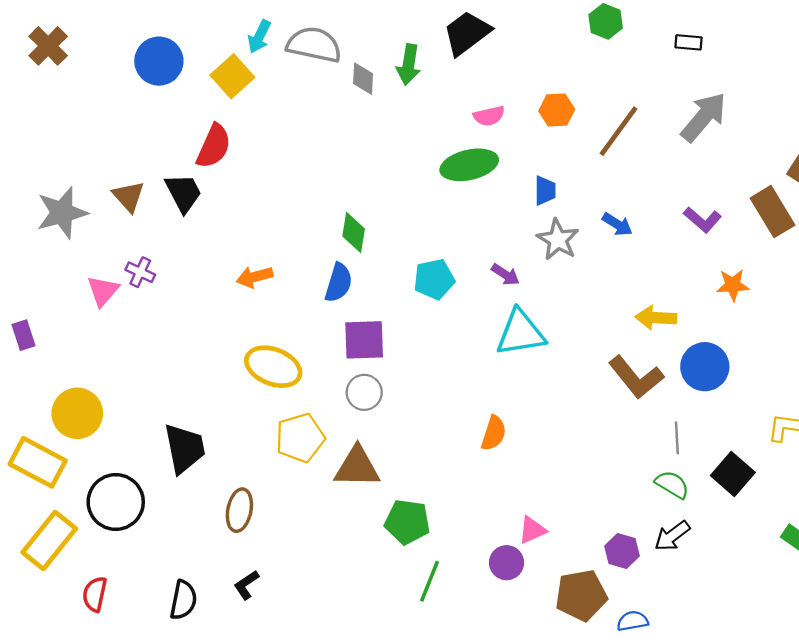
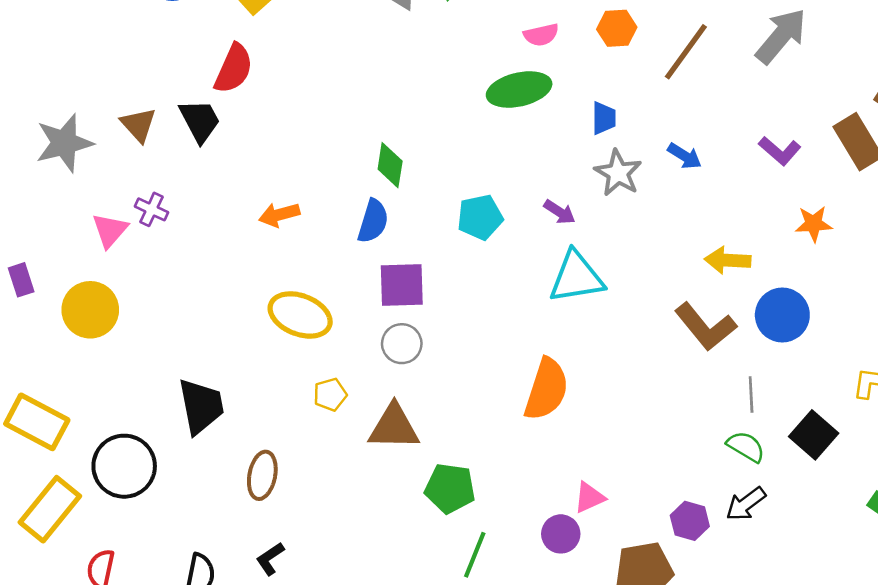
yellow circle: (77, 413) -> (90, 310), moved
orange semicircle: (494, 433) -> (546, 389), size x1.6
yellow pentagon: (300, 438) -> (330, 394), size x0.6

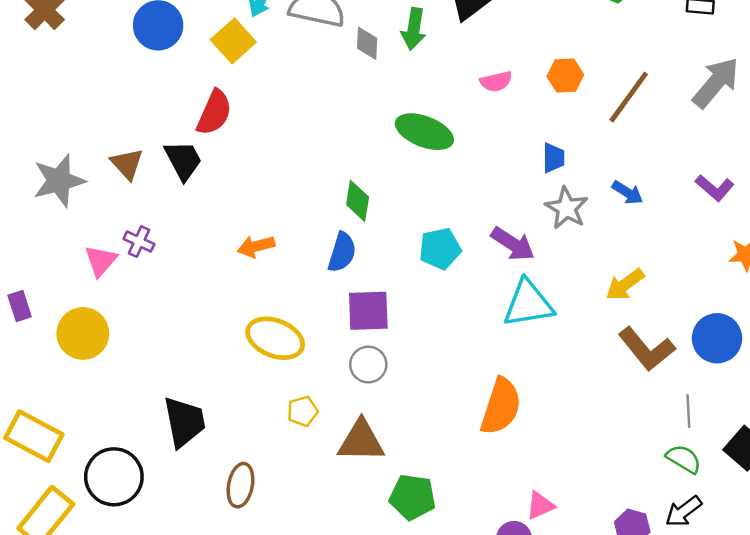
green ellipse: (519, 90) -> (424, 132), moved, turned 34
purple arrow: (559, 212) -> (513, 244), size x1.5
yellow arrow: (728, 260) -> (625, 285), moved, turned -39

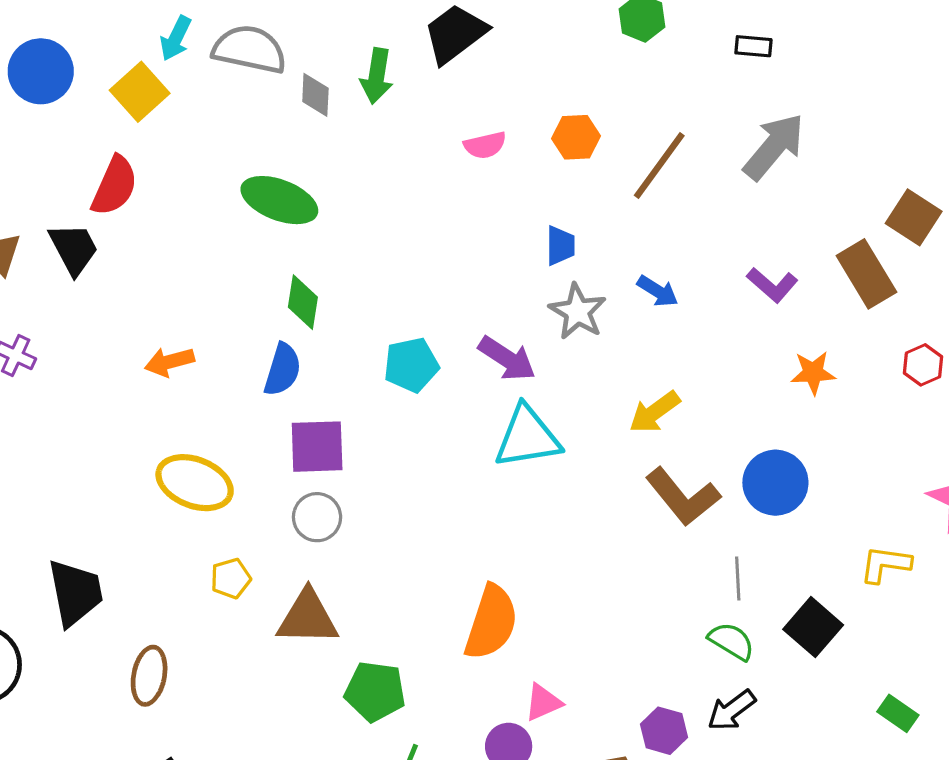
green ellipse: (424, 132) -> (279, 200), moved
orange semicircle: (501, 406) -> (491, 622), moved

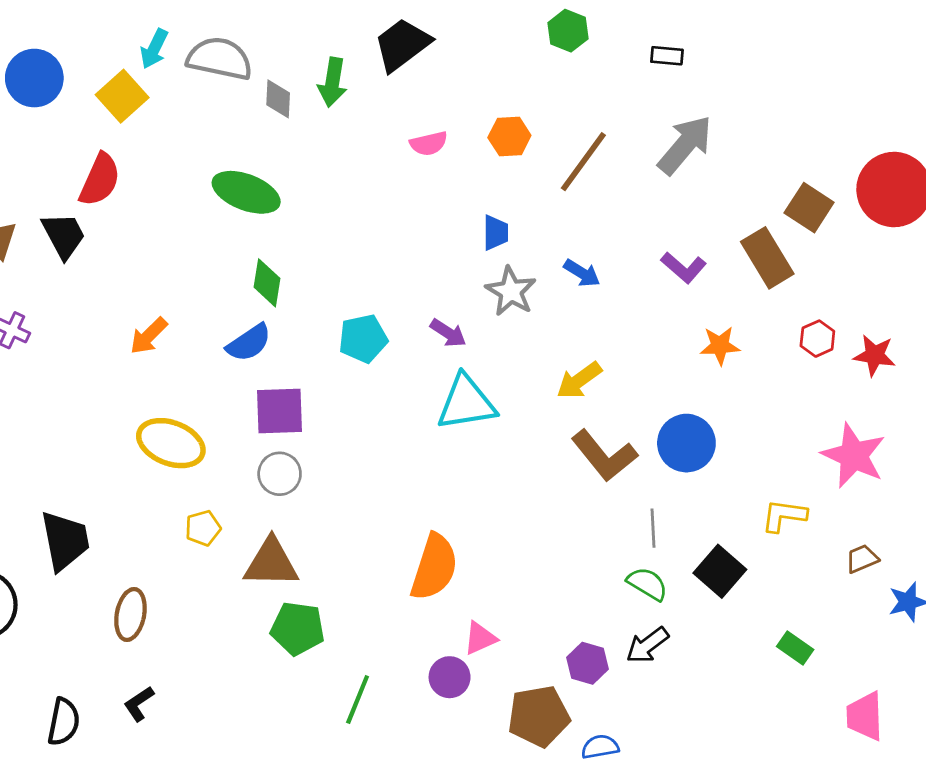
purple arrow: (507, 359) -> (448, 333), size x0.7
orange arrow: (169, 362) -> (149, 336), turned -30
blue semicircle: (282, 370) -> (249, 343), turned 39
green pentagon: (375, 691) -> (298, 628), moved

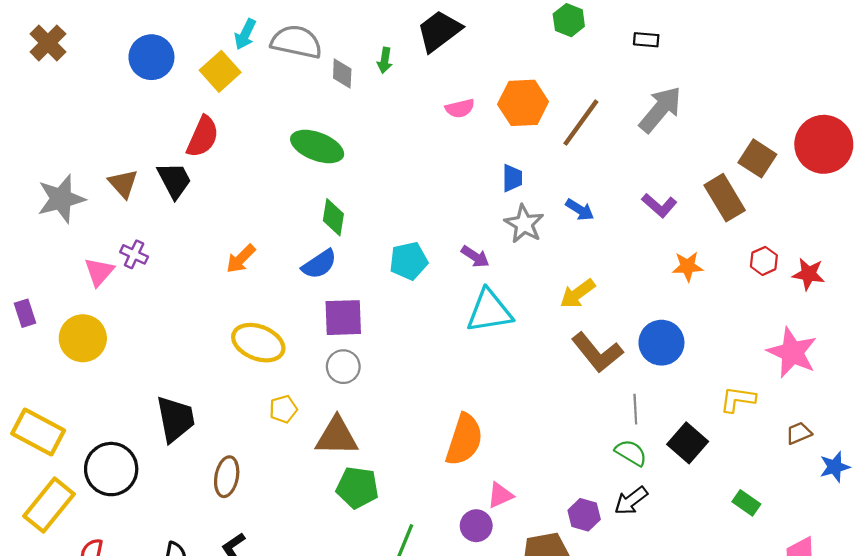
green arrow: (333, 82) -> (385, 60), size x0.7
orange hexagon: (509, 137) -> (523, 103), size x1.5

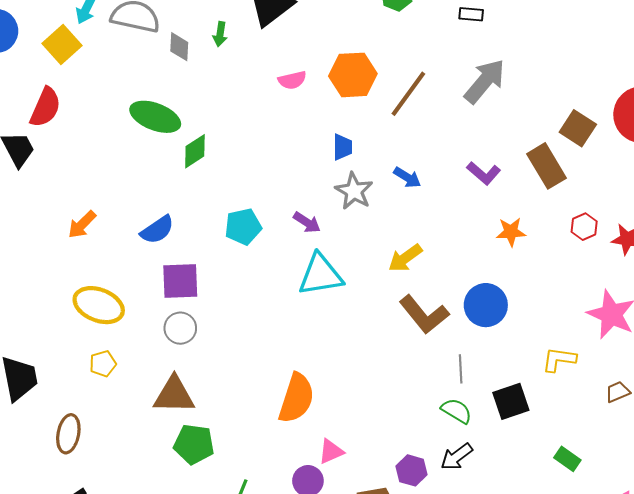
green diamond: (333, 217) -> (195, 151), moved, turned 48
yellow pentagon: (283, 409) -> (103, 364), moved
black square: (688, 443) -> (511, 401), turned 30

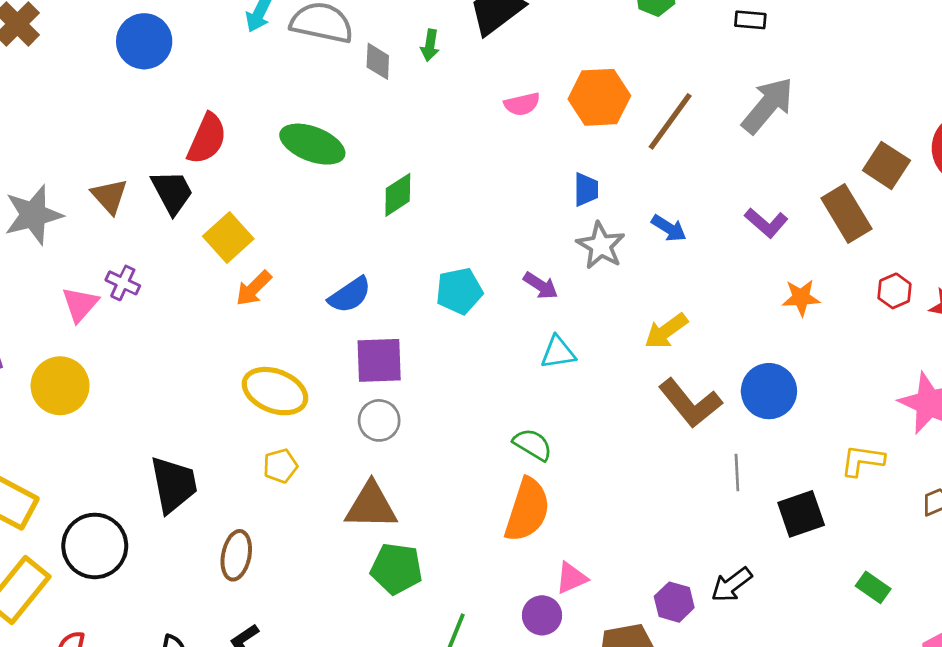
yellow square: (62, 45) -> (228, 238), moved
green ellipse: (155, 117) -> (312, 144), moved
cyan triangle: (320, 275) -> (558, 352), size x0.6
green semicircle: (456, 411) -> (533, 444), moved

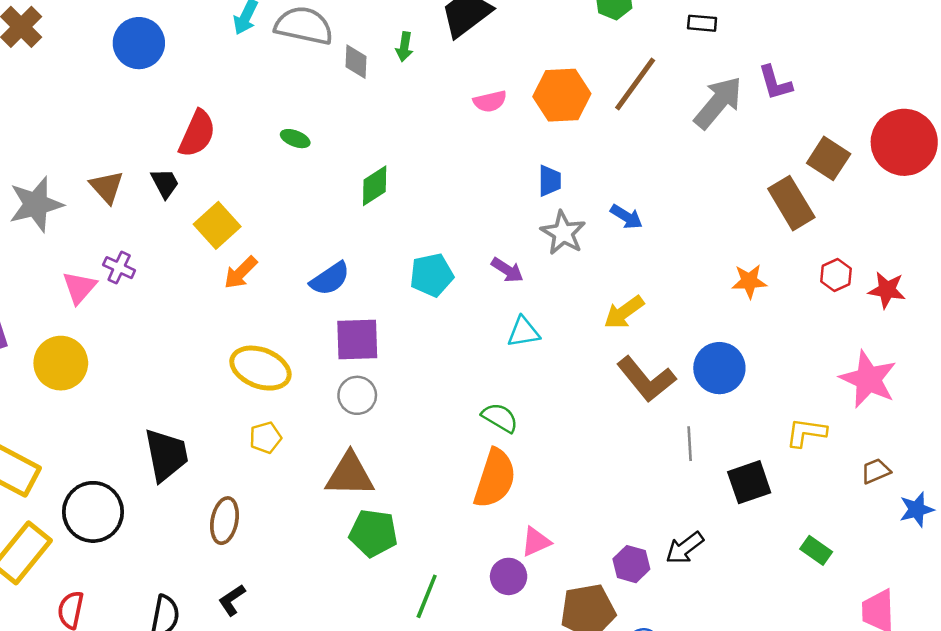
brown line: (670, 121) -> (635, 84), moved
green ellipse: (312, 144) -> (295, 139), size x0.5
black trapezoid: (172, 192) -> (165, 183), size x0.7
purple L-shape: (766, 223) -> (775, 83), moved, turned 33

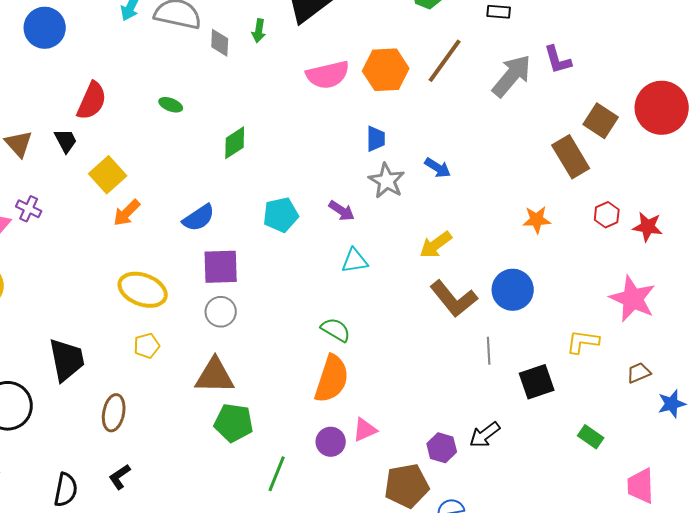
pink semicircle: (490, 101) -> (328, 75), size x1.6
purple circle: (509, 576) -> (331, 442), moved

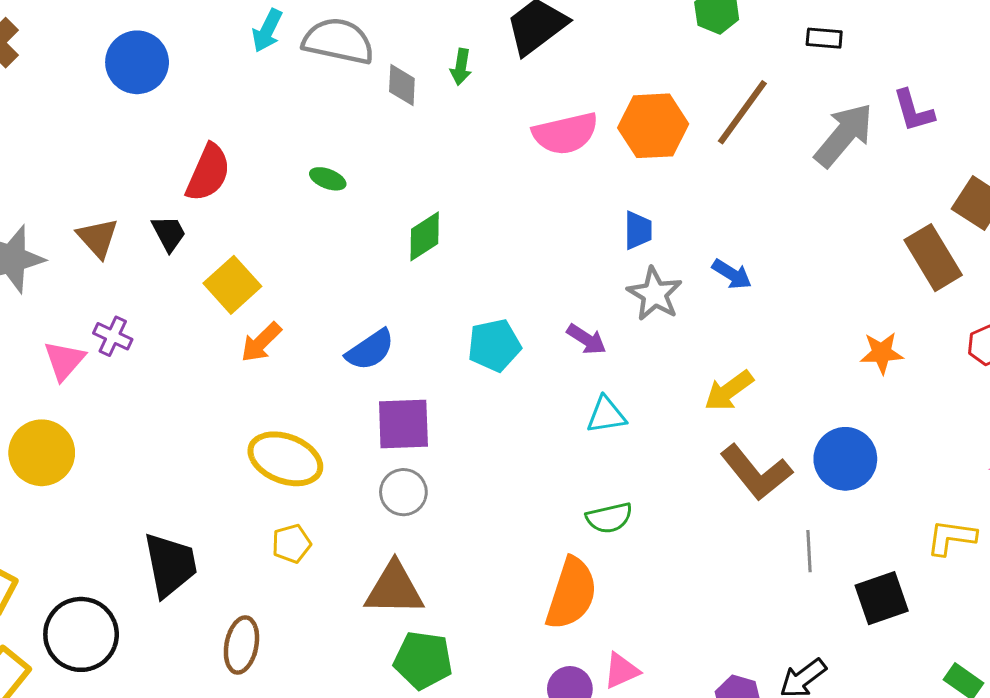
green semicircle: (336, 330) -> (609, 518), moved, turned 136

